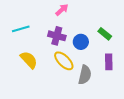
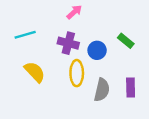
yellow ellipse: (64, 61) -> (77, 73), turned 45
purple rectangle: (109, 62) -> (131, 87), moved

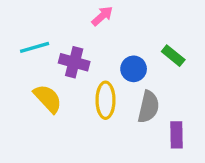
purple cross: (68, 43) -> (74, 62), moved
purple rectangle: (131, 87) -> (176, 135), moved
gray semicircle: (102, 90) -> (148, 107), moved

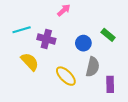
yellow ellipse: (106, 100) -> (66, 76), moved, turned -45

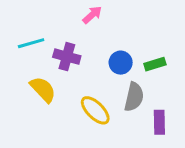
green rectangle: (108, 35) -> (155, 64), moved, turned -56

